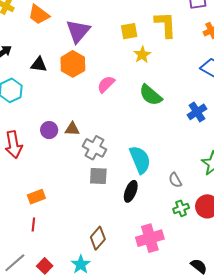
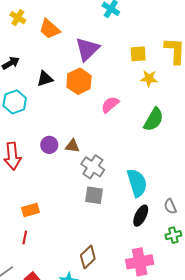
yellow star: (142, 55) -> (149, 78), turned 30
black triangle: (39, 65) -> (45, 79), turned -30
green semicircle: (151, 95) -> (154, 119), turned -105
black ellipse: (131, 191) -> (141, 216), moved

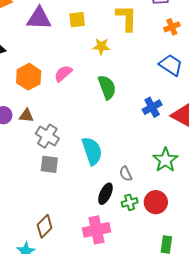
purple triangle: (87, 49) -> (39, 18), turned 48
yellow square: (138, 54) -> (77, 20), moved
orange hexagon: (79, 81) -> (29, 77), moved
green semicircle: (154, 119) -> (107, 87), turned -50
black ellipse: (141, 216) -> (105, 194), moved

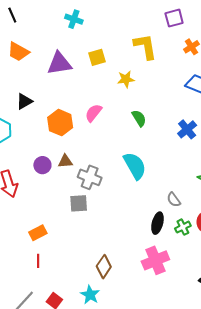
green semicircle: (107, 87) -> (139, 118), size x0.7
cyan semicircle: (92, 151) -> (135, 166), moved
gray square: (49, 164) -> (79, 203), moved

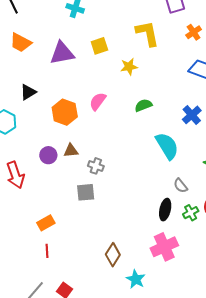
green semicircle: (139, 118) -> (143, 105), turned -78
cyan semicircle: (135, 166) -> (167, 146), moved
gray cross: (90, 177) -> (96, 166), size x0.7
cyan star: (90, 295) -> (136, 279), moved

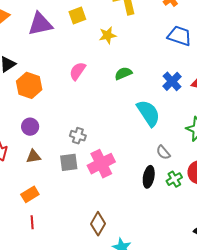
orange hexagon: (65, 112) -> (29, 85), moved
brown triangle: (71, 151) -> (33, 156), moved
pink cross: (164, 247) -> (101, 164), moved

